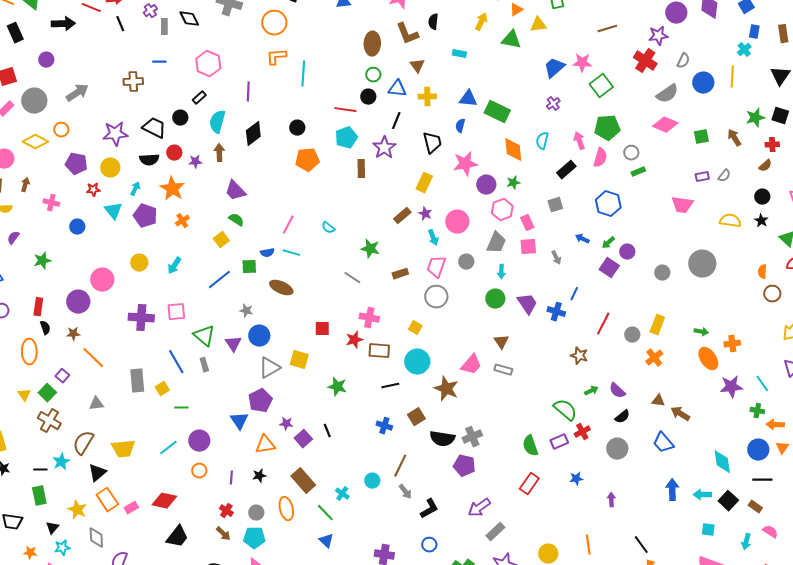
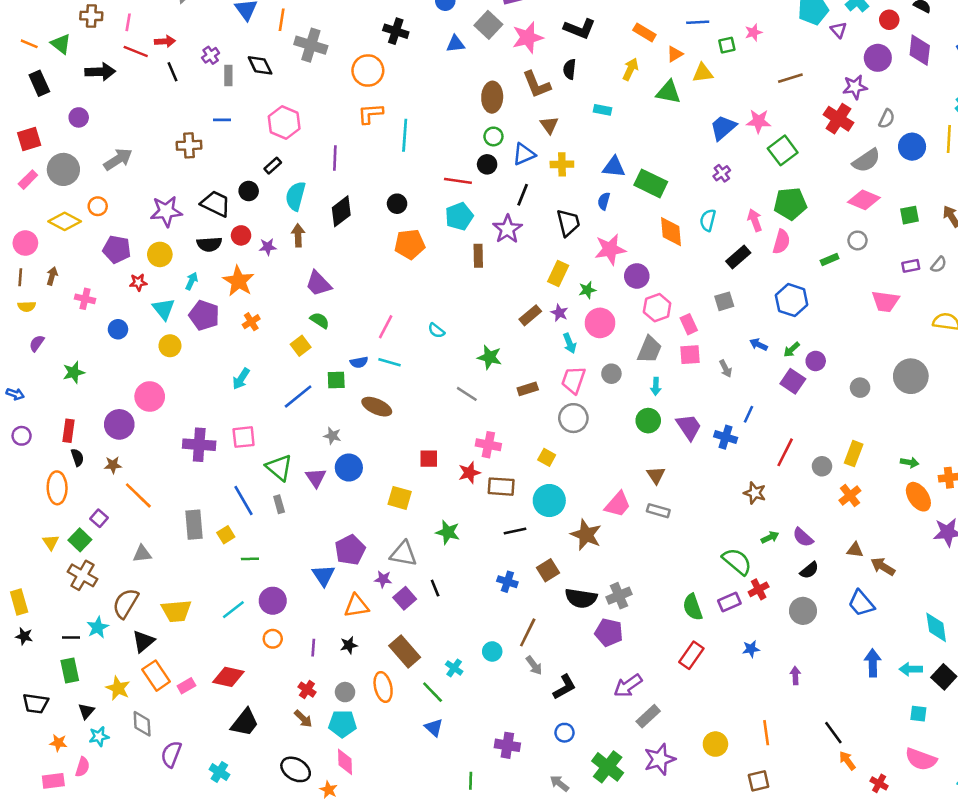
blue triangle: (397, 89) -> (524, 154), turned -30
gray circle: (631, 153) -> (858, 240), moved
green star: (513, 183) -> (587, 290), moved
yellow circle: (139, 263) -> (170, 346), moved
gray triangle: (269, 368) -> (403, 554), moved, turned 40

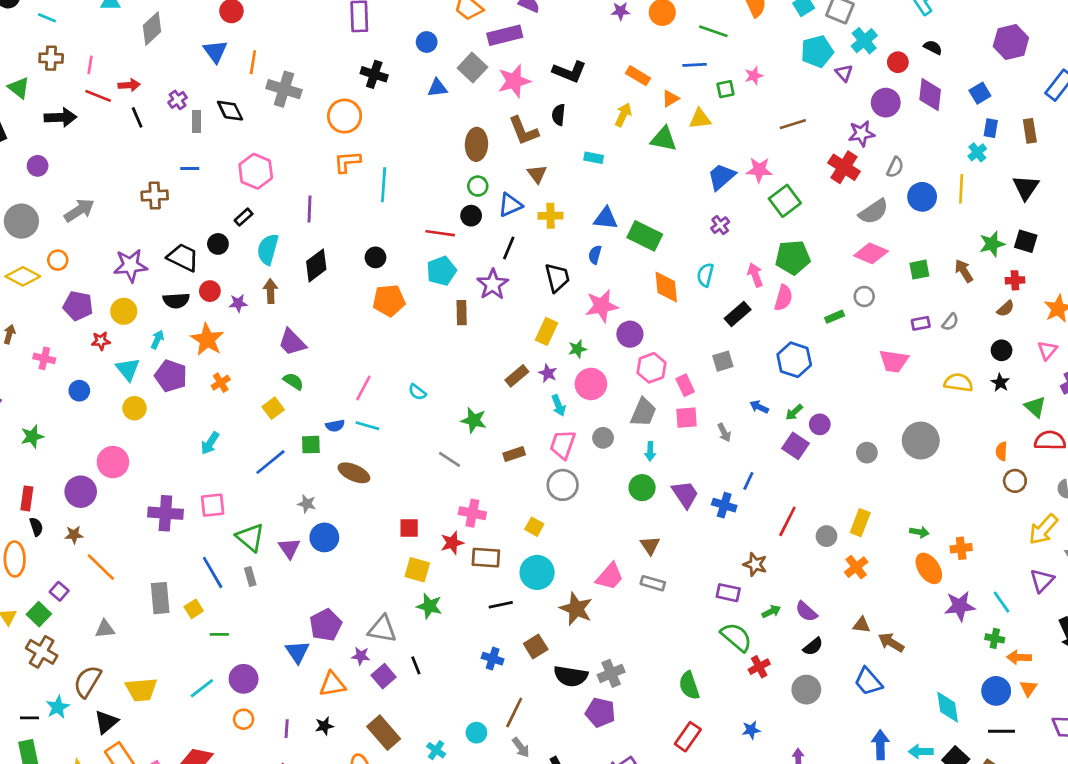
yellow square: (400, 498) -> (417, 570), moved
purple rectangle: (729, 602) -> (728, 593), moved, turned 35

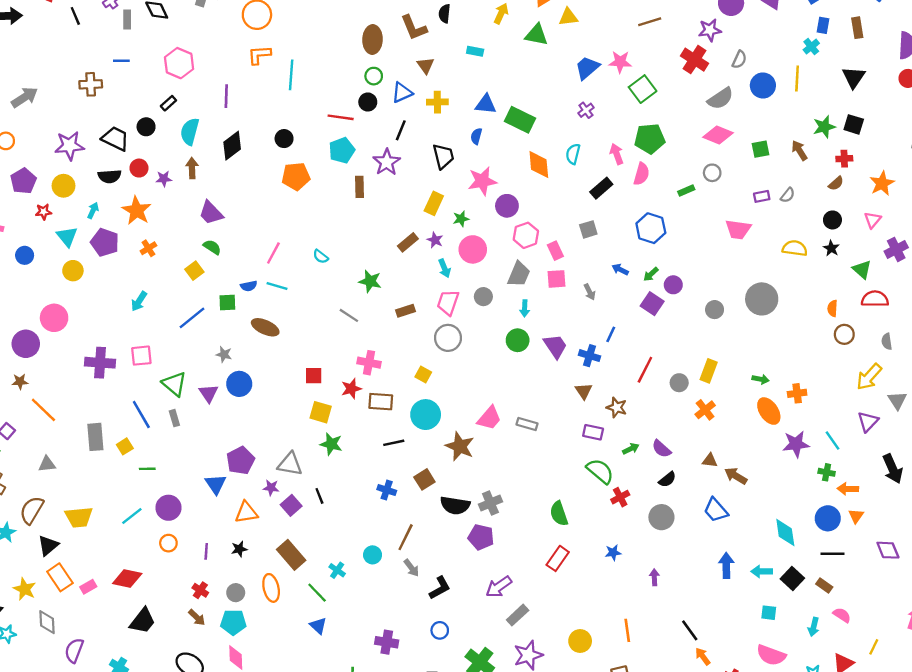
purple pentagon: (78, 306) -> (23, 181), turned 30
brown triangle: (650, 546) -> (584, 391), moved

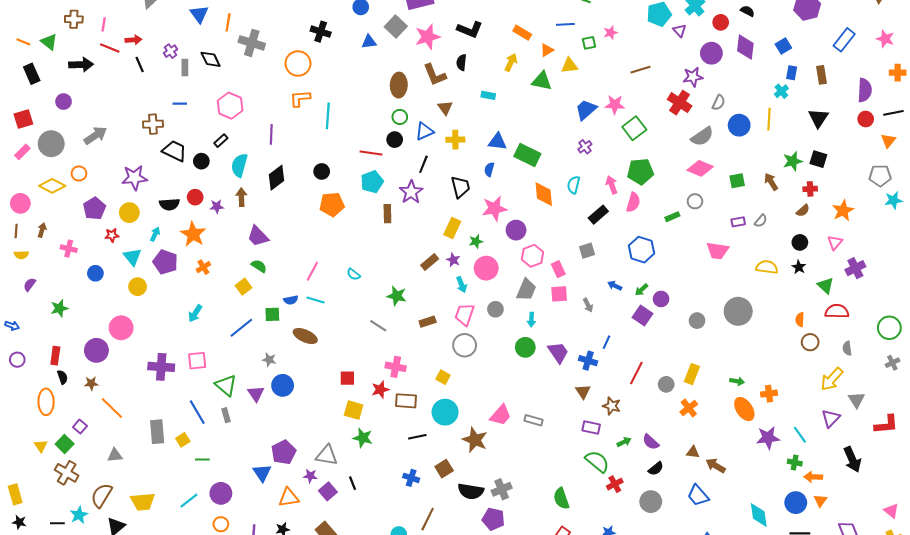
black trapezoid: (115, 139) -> (175, 151), moved

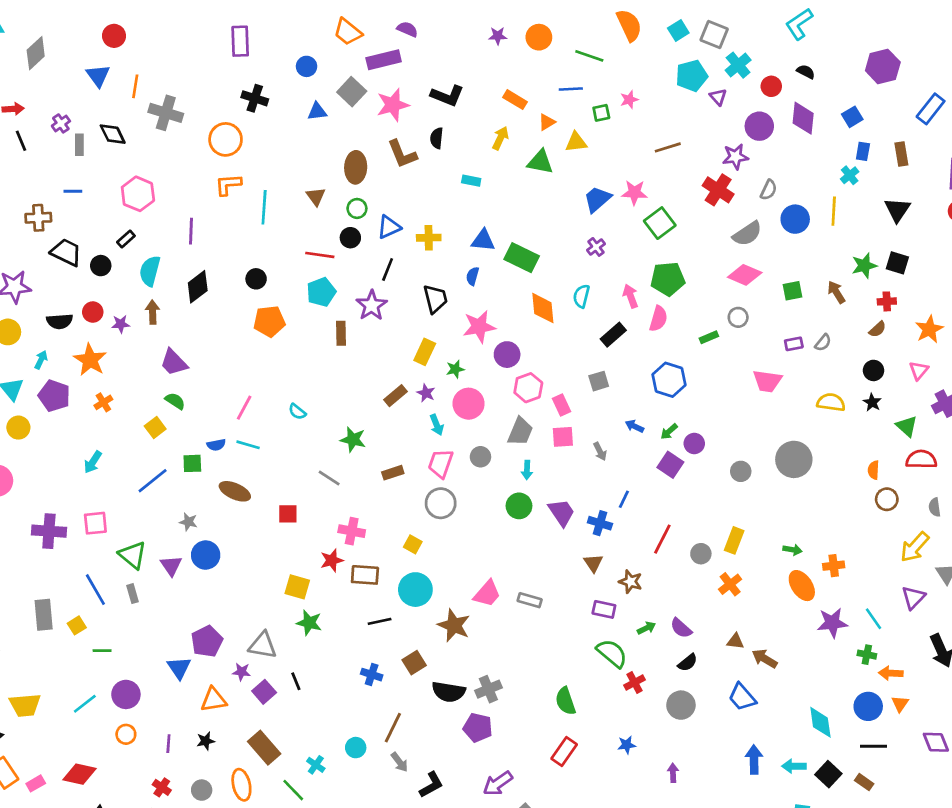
brown triangle: (445, 108) -> (316, 197), moved
red square: (347, 378) -> (288, 514), moved

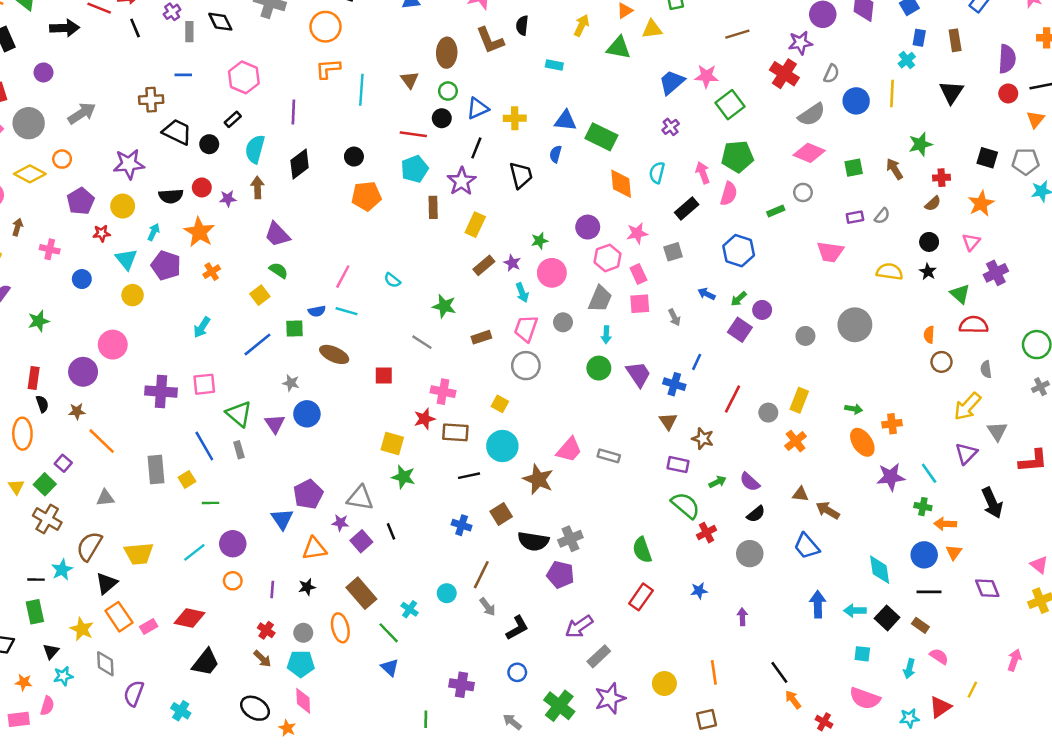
black square: (897, 263) -> (987, 158), moved
pink star: (479, 327) -> (637, 233), moved, size x0.7
yellow rectangle: (425, 352) -> (475, 225), moved

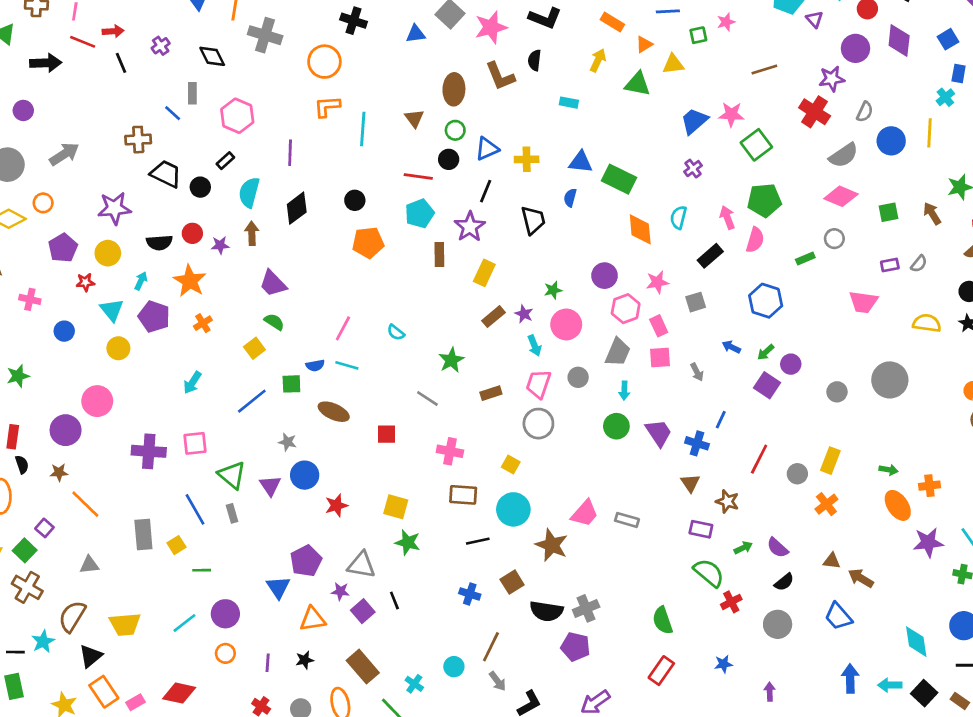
gray rectangle: (189, 32) -> (192, 93), moved
blue line: (183, 75) -> (173, 113), turned 42
green star: (444, 306) -> (451, 360), turned 30
red star: (424, 419) -> (336, 505), moved

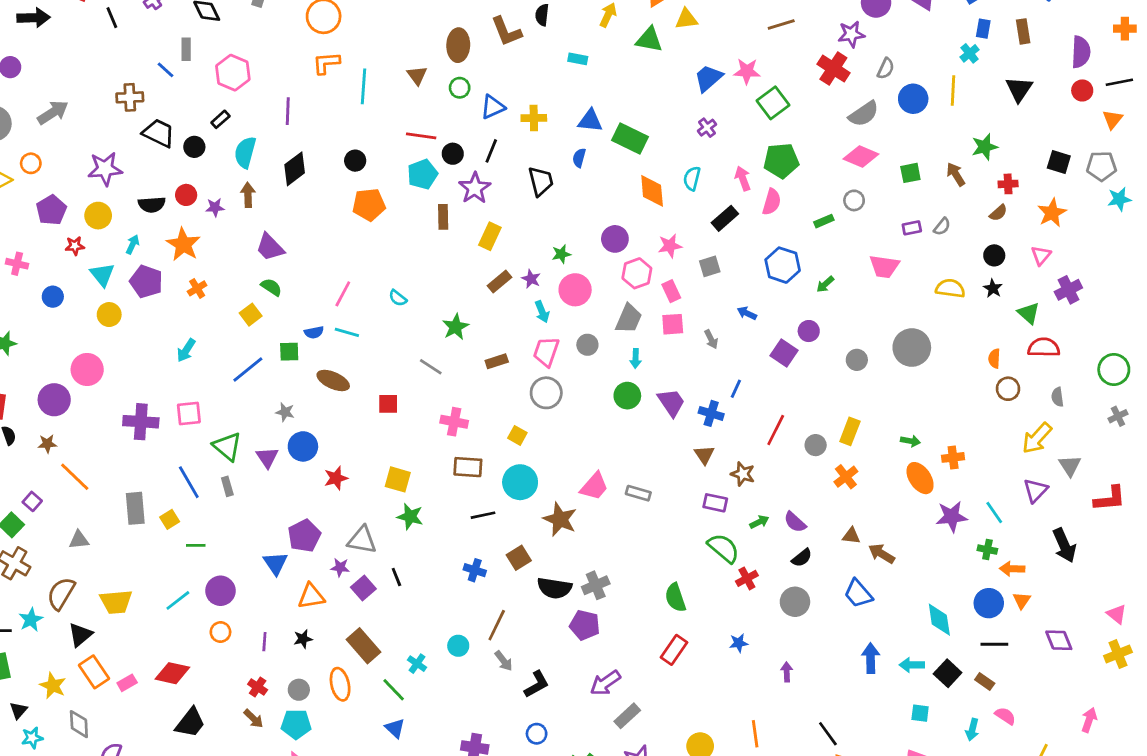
black circle: (449, 159) -> (453, 154), moved
green arrow: (766, 352) -> (825, 284), moved

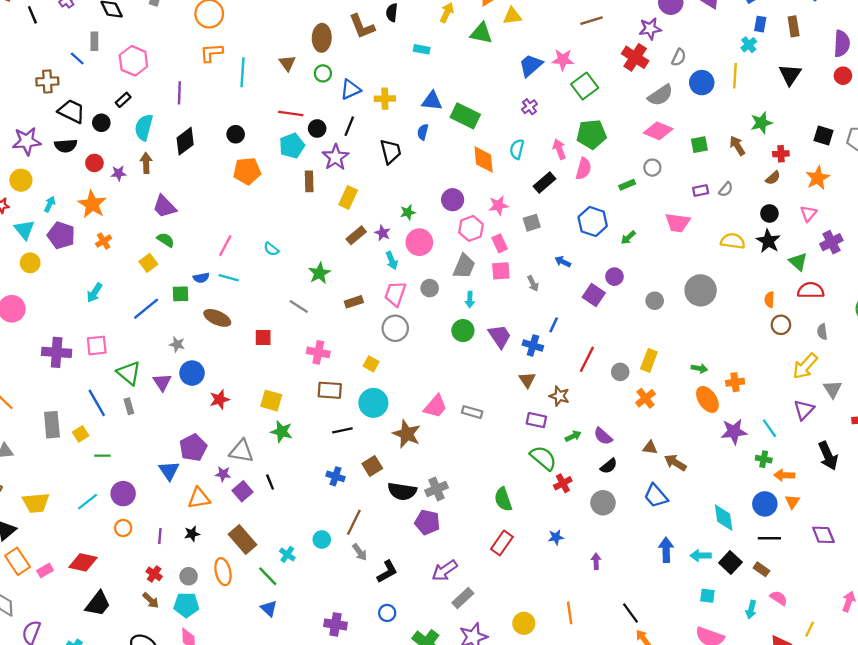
black semicircle: (152, 205) -> (66, 146), moved
black star: (993, 288) -> (768, 241), size x1.5

